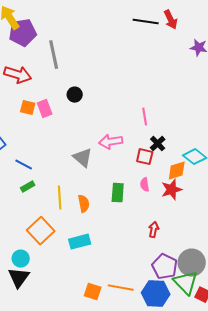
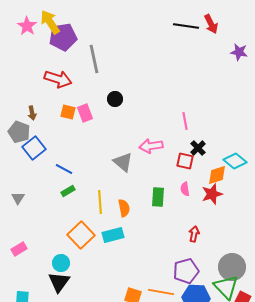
cyan rectangle: (80, 242) -> (113, 235), moved
purple pentagon: (165, 267) -> (186, 271), moved, turned 30

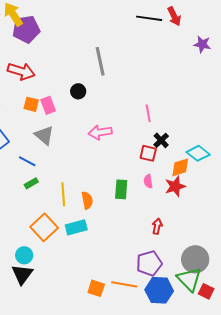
gray line: (94, 59) -> (100, 61), moved
pink arrow: (151, 146) -> (100, 132), moved
gray triangle: (123, 162) -> (44, 135), moved

